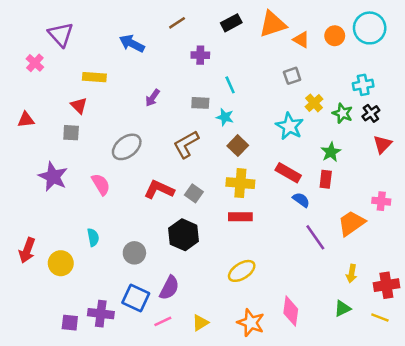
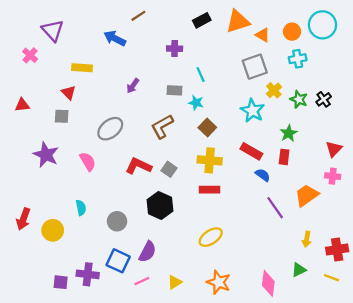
brown line: (177, 23) -> (138, 16), moved
gray square: (292, 76) -> (255, 67), size x1.6
cyan cross: (363, 85) -> (298, 59), moved
red triangle: (383, 144) -> (334, 149), moved
pink diamond: (291, 311) -> (268, 283), moved

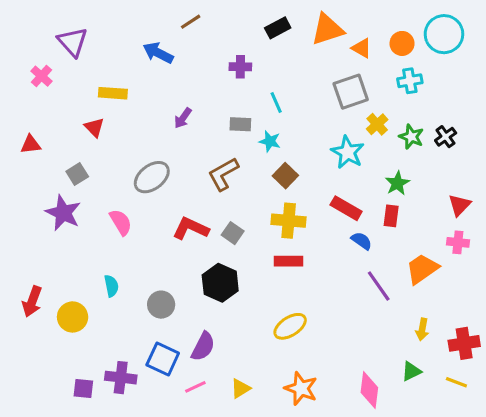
gray square: (62, 116) -> (77, 174), moved, turned -35

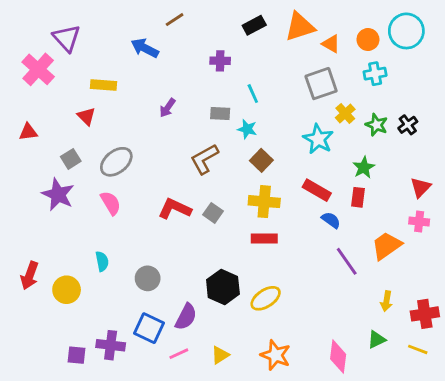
pink cross: (41, 76) -> (38, 69), size x1.6
gray ellipse: (152, 177) -> (116, 162), moved
black hexagon: (220, 283) -> (223, 287), moved

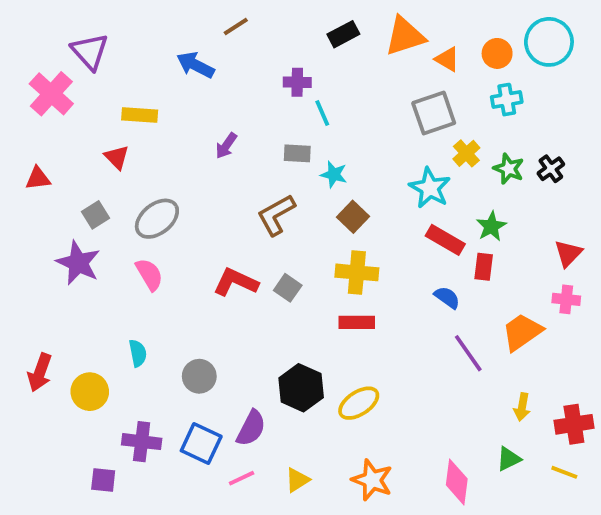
cyan line: (253, 94) -> (322, 113), moved
red rectangle: (317, 190) -> (445, 240), moved
purple cross: (111, 345) -> (142, 442), moved

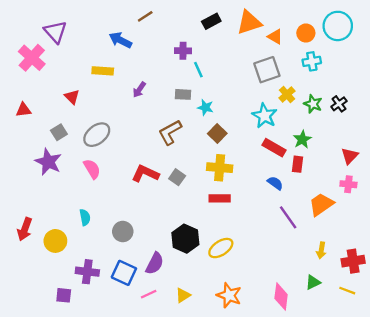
yellow rectangle: (140, 115) -> (103, 71), moved

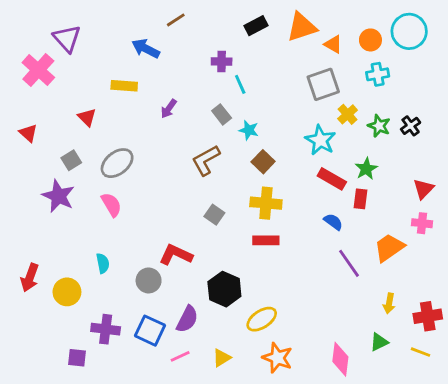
gray rectangle: (183, 94) -> (222, 114), turned 49
red triangle: (24, 110) -> (28, 133), turned 49
red L-shape: (145, 174) -> (176, 255), moved
yellow ellipse: (221, 248) -> (262, 319), moved

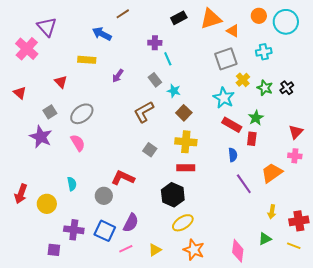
orange circle: (370, 40) -> (259, 16), moved
blue semicircle: (333, 222) -> (233, 155), turned 48
black hexagon: (224, 289) -> (173, 195), moved

